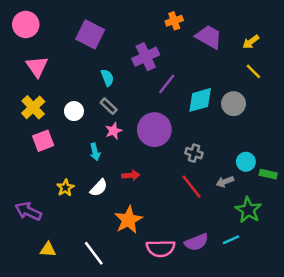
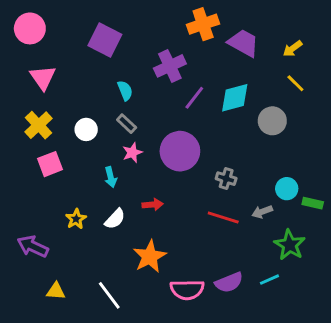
orange cross: (174, 21) -> (203, 24), size x1.5
cyan diamond: (200, 100) -> (235, 98), moved
red line: (191, 187) -> (223, 218), turned -35

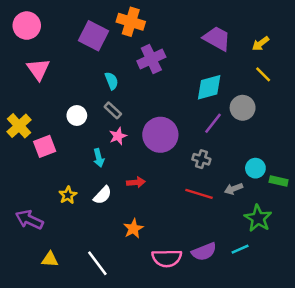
orange cross: (203, 24) -> (131, 22), moved, turned 36
purple line: (194, 98) -> (213, 123), moved
yellow cross: (39, 125) -> (19, 126), moved
orange star: (150, 256) -> (133, 229), size x0.7

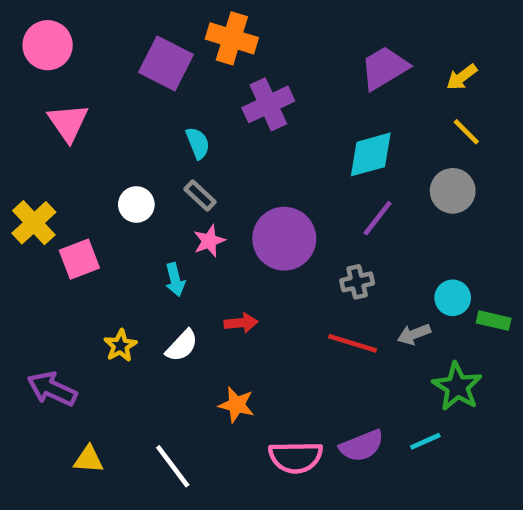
purple trapezoid: (217, 38) -> (384, 68), turned -60
gray circle: (243, 108) -> (453, 191), moved
gray cross: (201, 159) -> (357, 282), turned -30
orange star: (133, 229) -> (236, 405), turned -30

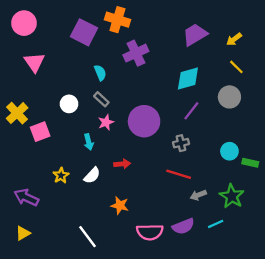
gray arrow: (414, 334) -> (198, 195), moved
yellow triangle: (89, 459) -> (23, 233), moved, turned -35

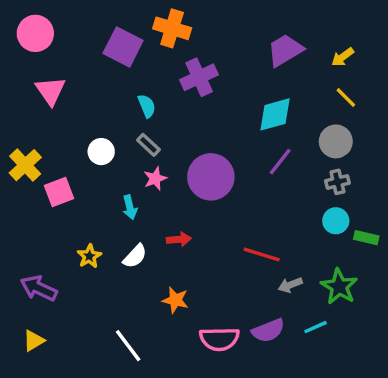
gray cross: (181, 143) -> (337, 182), moved

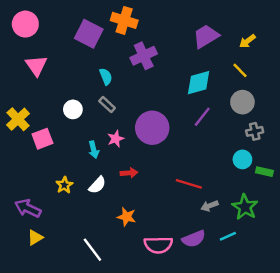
yellow line: (346, 98) -> (240, 70), moved
pink star: (155, 179) -> (116, 139), moved
gray cross: (337, 182) -> (255, 131), moved
yellow triangle: (34, 341) -> (35, 238), moved

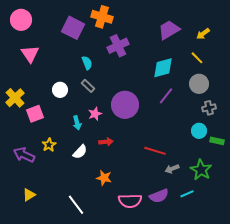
yellow star: (64, 185) -> (49, 145), moved
purple arrow: (28, 208) -> (24, 155), moved

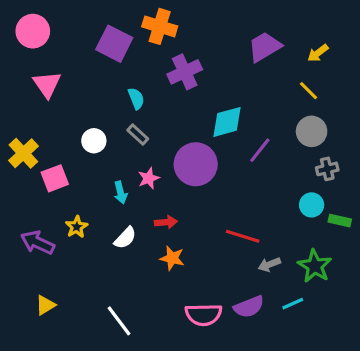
cyan diamond: (163, 68) -> (227, 122), moved
orange star: (104, 178) -> (172, 258), moved

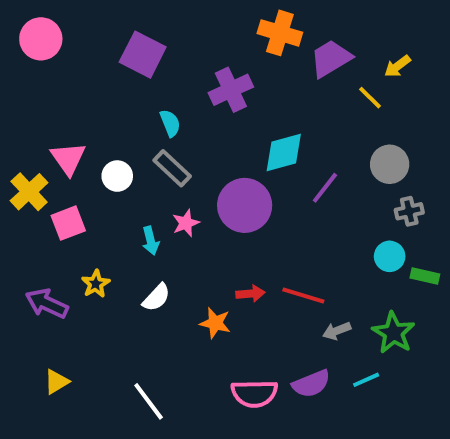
orange cross: (160, 26) -> (280, 33), moved
pink triangle: (47, 84) -> (68, 158), moved
yellow line: (308, 91) -> (370, 98), moved
gray rectangle: (138, 134) -> (172, 168), size x1.4
red arrow: (166, 222) -> (250, 294), moved

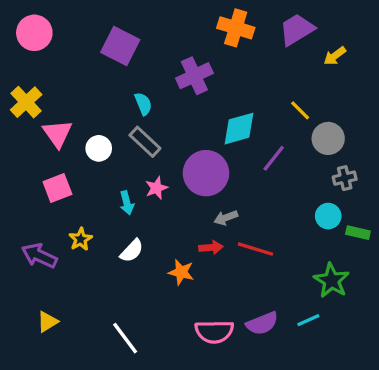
purple trapezoid: (331, 58) -> (297, 30), moved
yellow line: (370, 98) -> (300, 110), moved
yellow cross: (29, 192) -> (26, 102), moved
gray arrow: (337, 331) -> (226, 218), moved

